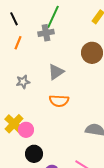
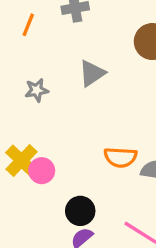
orange semicircle: (59, 101) -> (120, 157), moved
black circle: (34, 154) -> (80, 211), moved

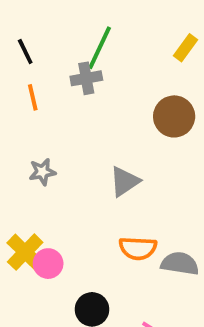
orange line: (28, 25) -> (33, 97), turned -35
gray triangle: (92, 73) -> (124, 181), moved

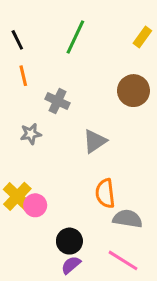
gray cross: (86, 78) -> (58, 101), moved, turned 35
orange semicircle: (138, 248) -> (105, 193), turned 80
gray semicircle: (180, 264) -> (128, 219), moved

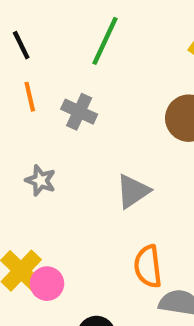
gray cross: (58, 101) -> (79, 112), moved
gray star: (31, 134) -> (41, 180), turned 30

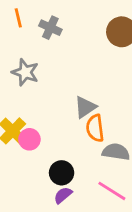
gray star: (41, 180) -> (25, 72), size x1.4
gray triangle: (133, 191) -> (85, 107), moved

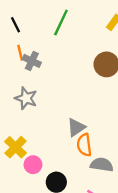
gray cross: (50, 28) -> (32, 61), moved
pink circle: (29, 139) -> (33, 165), moved

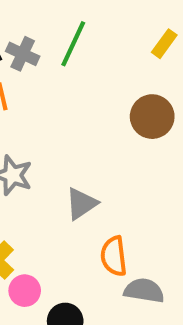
gray cross: (32, 61) -> (23, 54), moved
gray triangle: (76, 127) -> (81, 204), moved

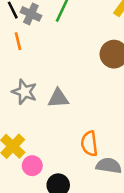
gray triangle: (81, 204) -> (58, 98), moved, turned 30

